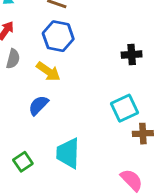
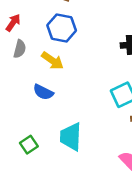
blue semicircle: (38, 105) -> (43, 92), turned -108

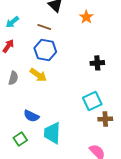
gray semicircle: (20, 49) -> (13, 78), moved
blue semicircle: (43, 92) -> (31, 116), moved

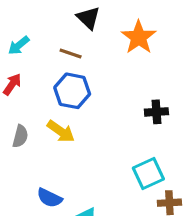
orange star: (86, 17) -> (139, 37), size x1.5

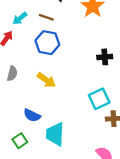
cyan arrow: (19, 45) -> (20, 18), moved
yellow arrow: (61, 131) -> (46, 80), moved

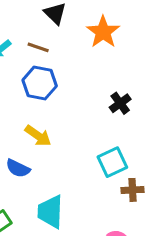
black cross: (105, 57) -> (120, 103), turned -32
blue semicircle: (32, 115) -> (18, 168), moved

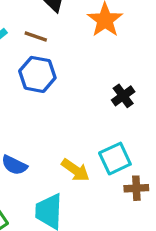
yellow arrow: (38, 136) -> (75, 170), moved

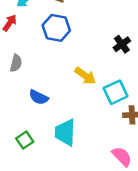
yellow arrow: (75, 170) -> (85, 76), moved

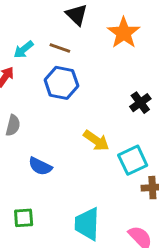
cyan trapezoid: (65, 133) -> (87, 224), moved
green square: (25, 140) -> (24, 218), turned 30

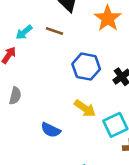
blue hexagon: (61, 83) -> (86, 67), moved
blue semicircle: (40, 166) -> (51, 130), moved

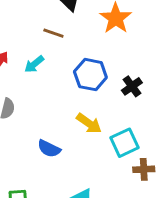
cyan arrow: (24, 32) -> (34, 64), moved

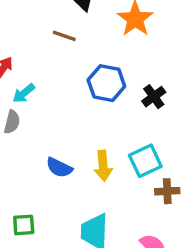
cyan arrow: (34, 64) -> (24, 93), moved
yellow arrow: (89, 123) -> (103, 166), moved, turned 50

